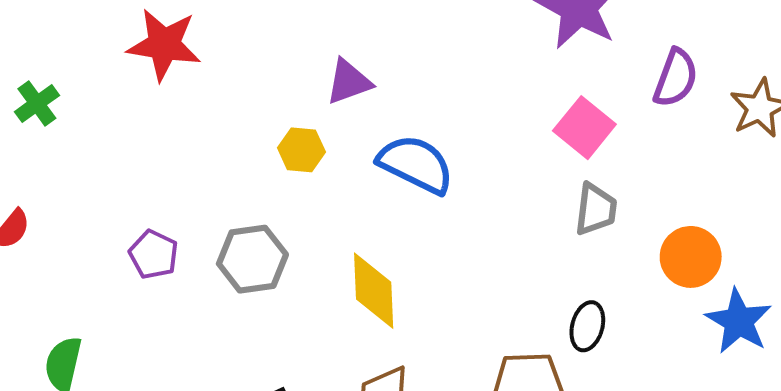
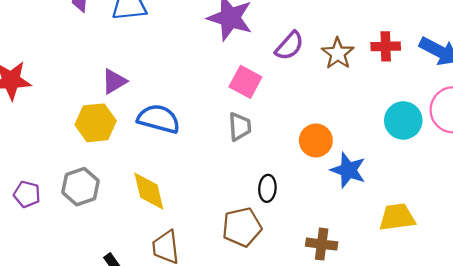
purple semicircle: (676, 78) -> (289, 46), turned 32
yellow hexagon: (301, 150) -> (96, 123), size x1.6
gray trapezoid: (596, 209) -> (240, 127), moved

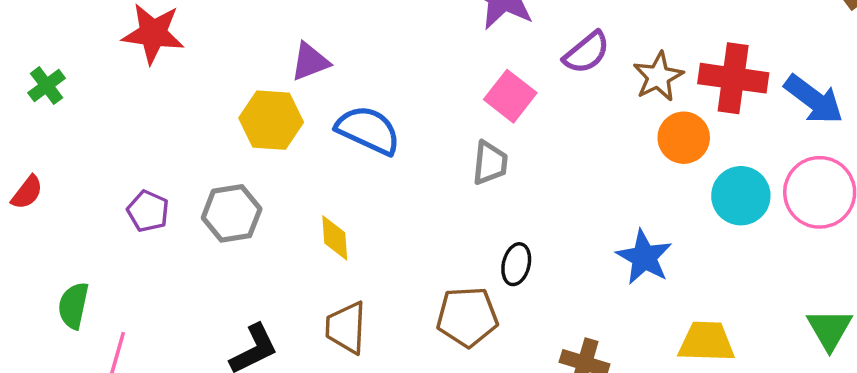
red cross: (386, 46) -> (733, 78), size x1.5
orange circle: (316, 140) -> (684, 138), moved
yellow diamond: (149, 191) -> (335, 238), size x0.7

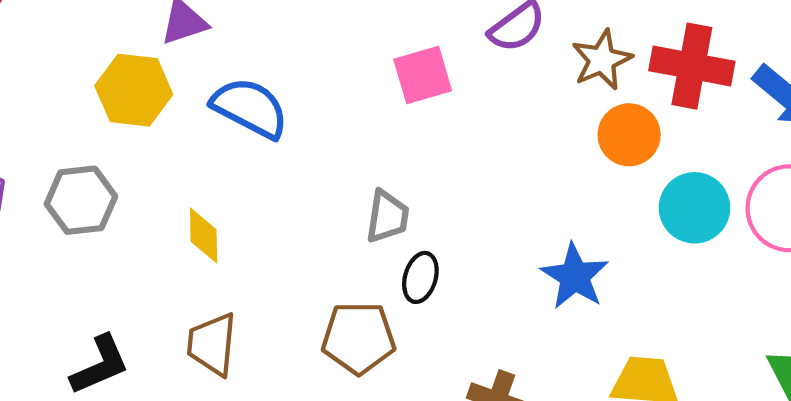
pink square: (510, 96) -> (423, 75), turned 33
gray trapezoid: (490, 163) -> (387, 217), moved

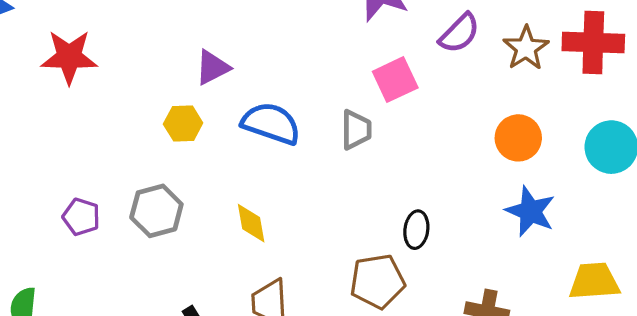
yellow hexagon: (134, 90) -> (183, 124), size x0.7
orange circle: (629, 135) -> (518, 138), moved
gray trapezoid: (387, 217) -> (356, 130), moved

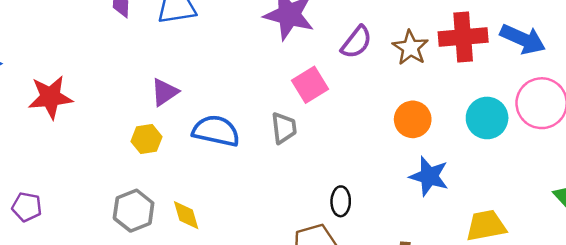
purple pentagon: (81, 217) -> (27, 207), moved
yellow diamond: (251, 223) -> (186, 215), moved

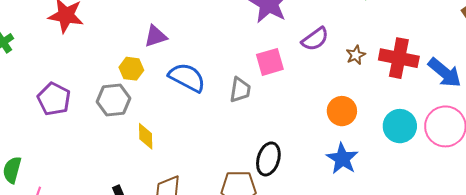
brown star: (410, 48) -> (356, 55), size x0.7
black ellipse: (341, 201) -> (268, 159), size x1.4
purple pentagon: (27, 207) -> (54, 99), moved, size x1.4
gray hexagon: (134, 211) -> (113, 100), moved

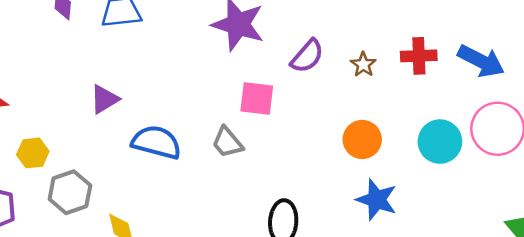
red cross: (399, 58) -> (419, 56), size x0.7
pink square: (270, 62) -> (257, 98), turned 36
yellow hexagon: (131, 69) -> (33, 153), moved
gray trapezoid: (240, 90) -> (227, 142), turned 144

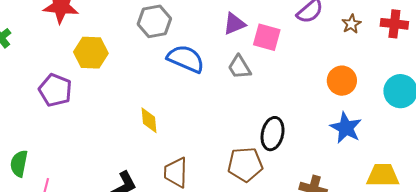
purple triangle: (104, 99) -> (234, 24), moved
yellow hexagon: (33, 153) -> (91, 53), size x1.4
gray hexagon: (70, 192) -> (154, 21), moved

